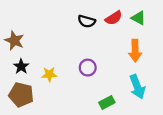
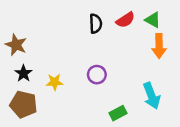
black semicircle: (87, 21) -> (96, 24), turned -108
orange arrow: (135, 51) -> (159, 46), moved

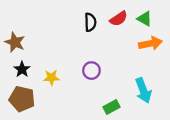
orange arrow: (159, 46) -> (150, 43), turned -100

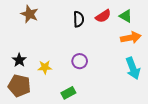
brown star: (15, 42) -> (29, 14), moved
cyan arrow: (143, 91) -> (133, 68), moved
green rectangle: (112, 107) -> (68, 93), moved

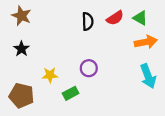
brown star: (29, 14) -> (21, 16), moved
black star: (19, 60) -> (21, 49), moved
green rectangle: (68, 93) -> (71, 93), moved

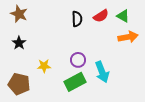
cyan arrow: (148, 76) -> (102, 72), moved
green rectangle: (71, 93) -> (75, 82), moved, size x1.5

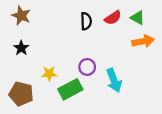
green rectangle: (75, 82) -> (70, 89), moved

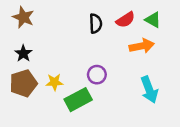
orange arrow: (143, 41) -> (142, 46), moved
cyan arrow: (114, 80) -> (149, 90), moved
brown pentagon: (21, 94) -> (23, 83), moved, turned -30

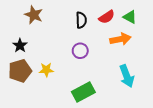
brown star: (23, 17) -> (34, 15), moved
purple circle: (97, 75) -> (80, 51), moved
green rectangle: (78, 100) -> (83, 92), moved

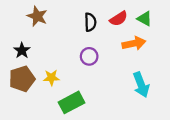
green rectangle: (83, 92) -> (71, 102), moved

